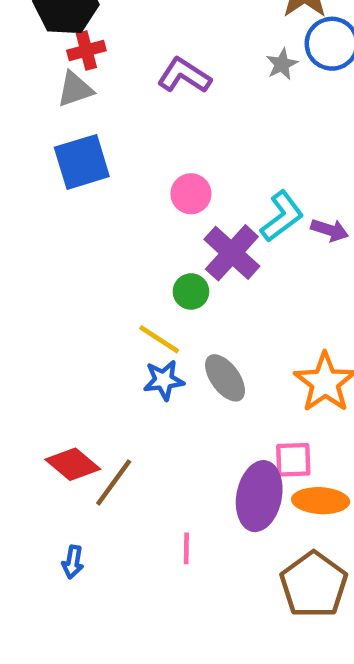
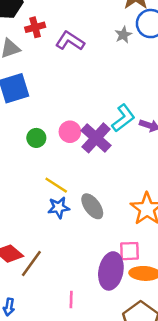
red cross: (86, 51) -> (35, 27), moved
pink circle: (191, 194) -> (70, 132), moved
green circle: (191, 291) -> (36, 138), moved

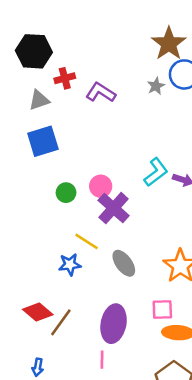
purple cross: (96, 138) -> (114, 208), moved
blue star: (59, 208) -> (70, 265), moved
purple ellipse: (111, 271) -> (114, 324), moved

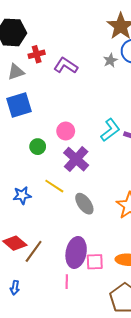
pink circle: (101, 186) -> (66, 131), moved
blue star: (70, 265) -> (22, 195), moved
pink square: (162, 310) -> (95, 262), moved

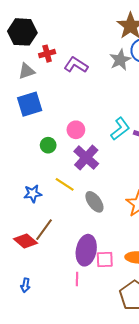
gray star: (110, 60) -> (120, 60), size x1.5
brown line: (34, 251) -> (44, 230), moved

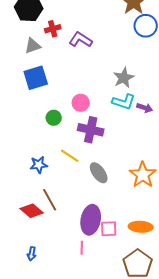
gray star: (120, 60) -> (124, 78), moved
cyan L-shape: (120, 129) -> (124, 102), turned 55
purple cross: (86, 158) -> (91, 130), turned -30
brown line: (44, 230) -> (50, 200), turned -65

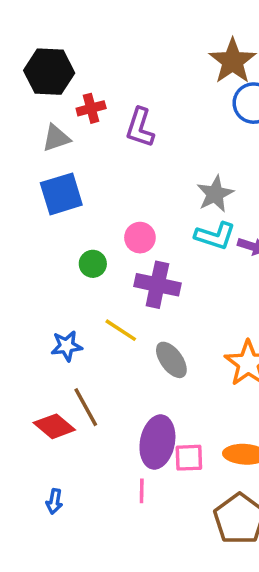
purple L-shape: (81, 40) -> (140, 128), turned -105

